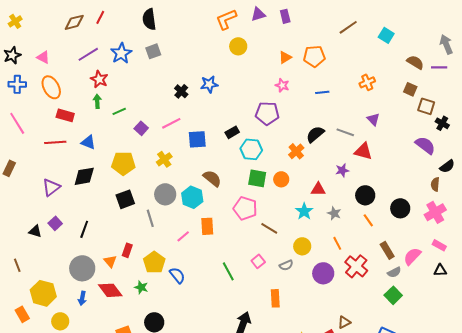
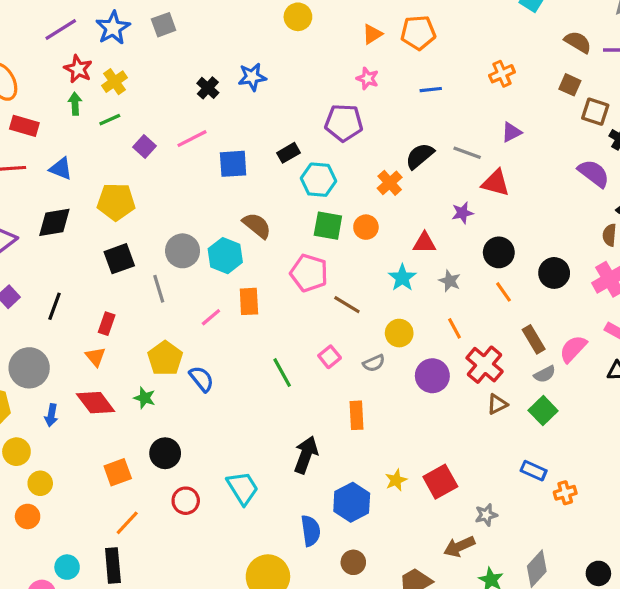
purple triangle: (373, 119) -> (511, 132), turned 48
yellow cross: (164, 159) -> (115, 82), moved
red rectangle: (127, 250) -> (107, 324), moved
gray circle: (82, 268) -> (29, 368), moved
brown triangle: (344, 322) -> (497, 404), moved

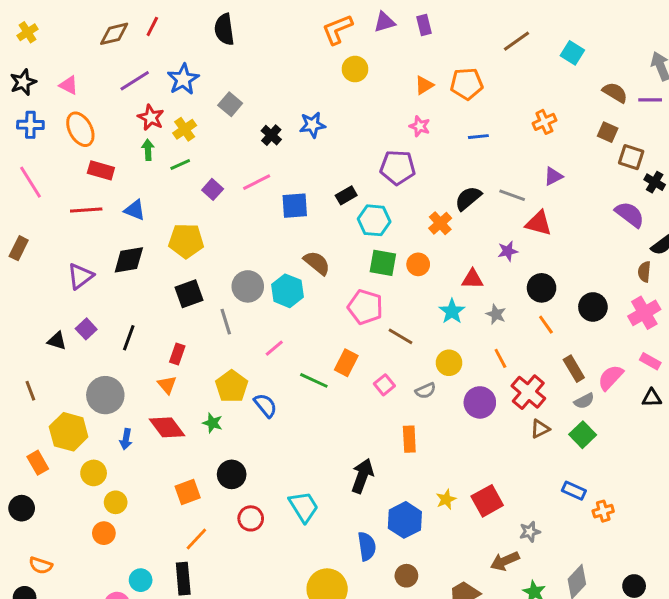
gray square: (164, 25) -> (230, 104), moved, turned -30
orange rectangle: (249, 301) -> (346, 363), moved, turned 30
green line: (282, 373) -> (314, 380), moved, turned -36

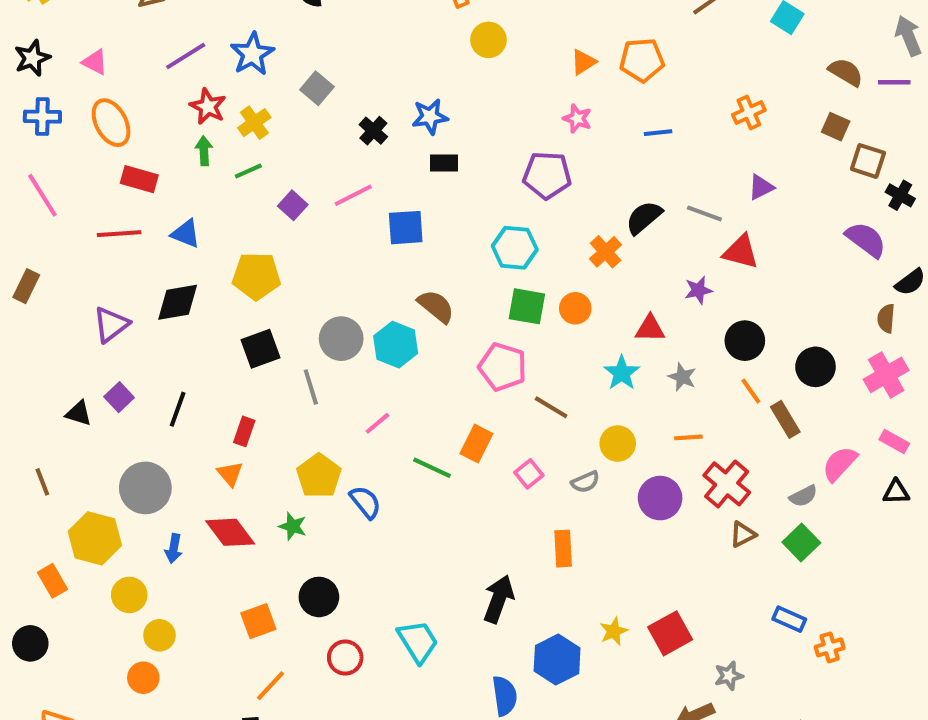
black rectangle: (346, 195) -> (444, 163), moved, turned 30
orange line: (500, 358) -> (688, 437), turned -66
brown rectangle: (574, 369) -> (785, 419), moved

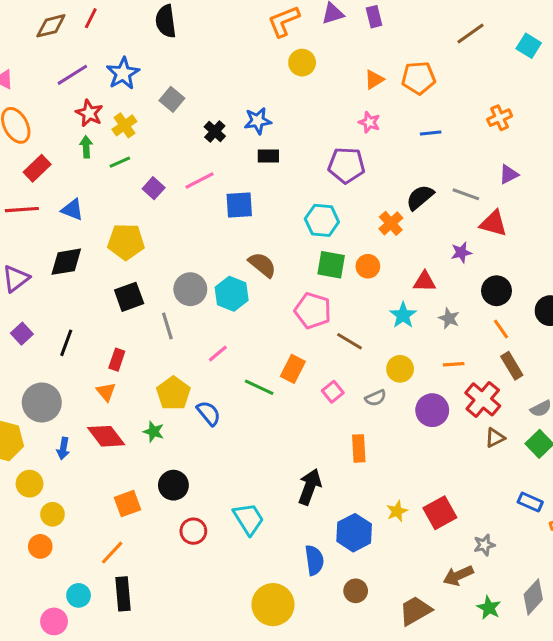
red rectangle: (139, 179) -> (37, 168), turned -60
brown rectangle: (785, 419) -> (512, 366), moved
orange line: (270, 686) -> (112, 553), moved

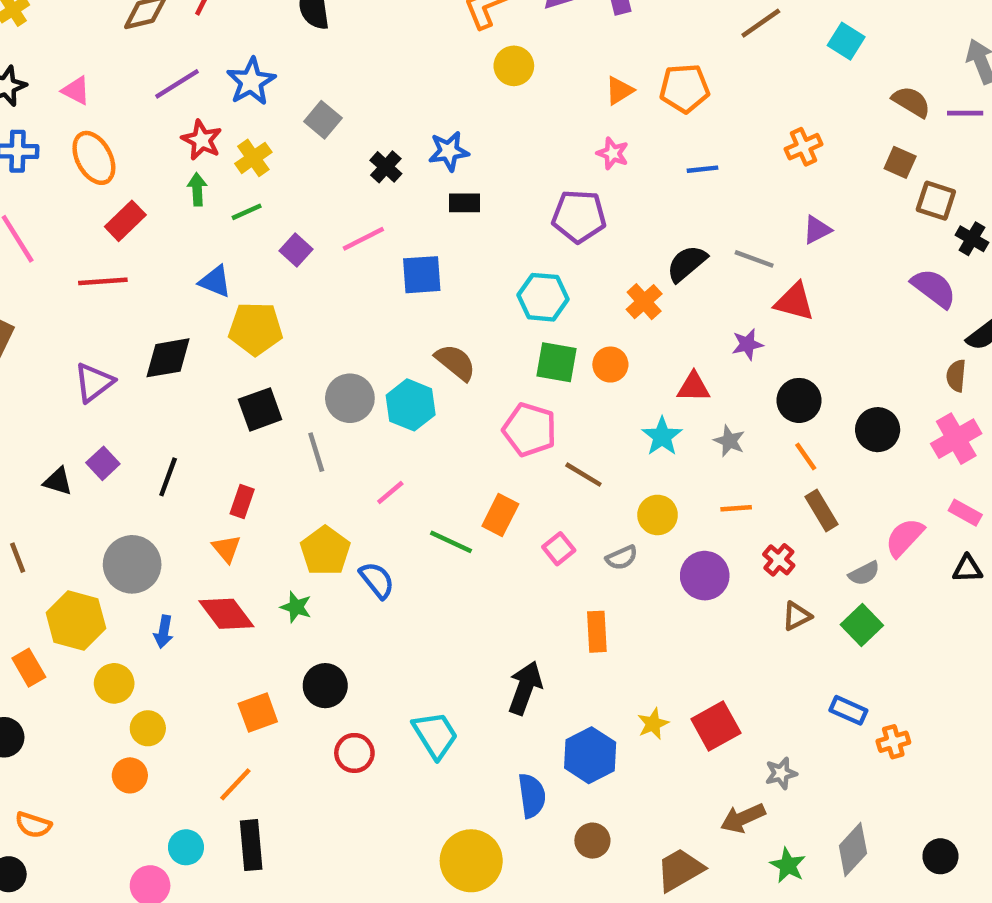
blue triangle: (72, 210) -> (215, 281), moved
red cross: (483, 399) -> (779, 560), size x0.6

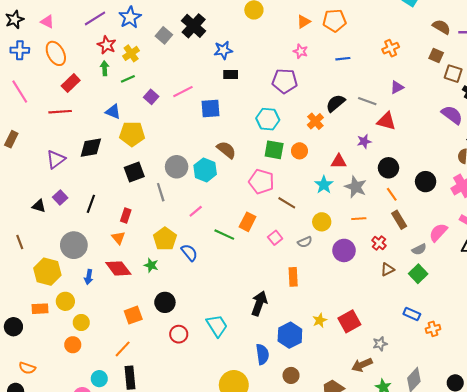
black cross: (386, 167) -> (194, 26), moved, size x1.6
gray star: (729, 441) -> (356, 187), size x1.5
orange rectangle: (29, 668) -> (40, 309), moved, turned -63

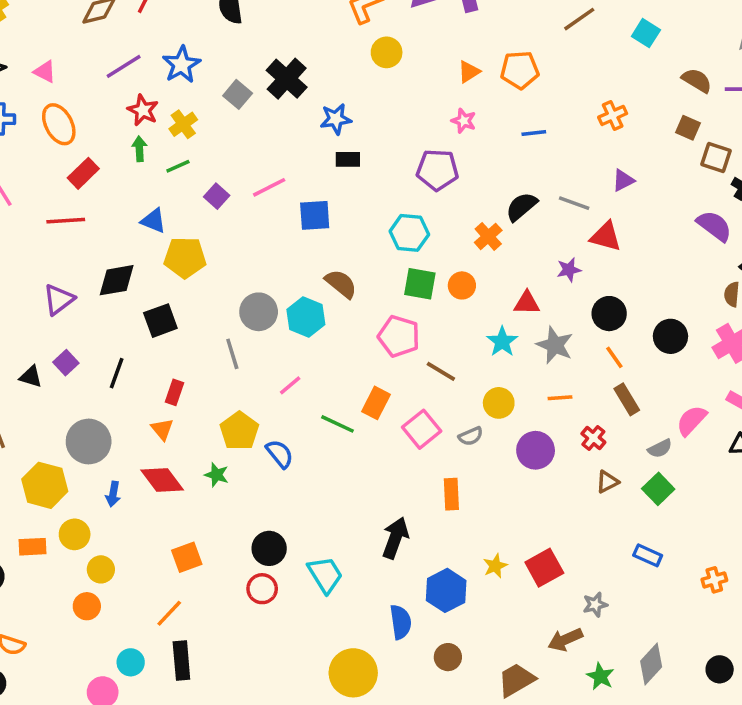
black square: (134, 172) -> (160, 321), moved
pink square: (275, 238) -> (422, 429), size x1.5
black circle: (165, 302) -> (269, 548), moved
orange cross: (433, 329) -> (714, 580), moved

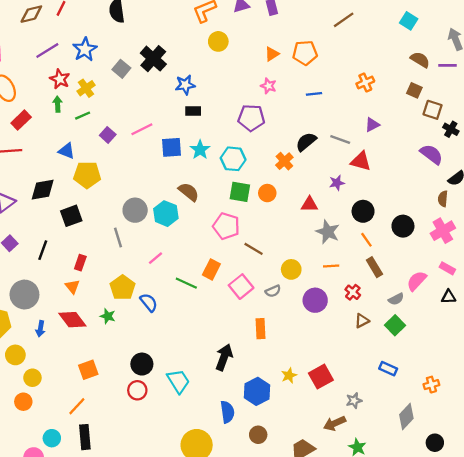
cyan square: (646, 33) -> (409, 21), moved
cyan star: (502, 342) -> (200, 150), moved
gray diamond: (651, 664) -> (406, 416), moved

